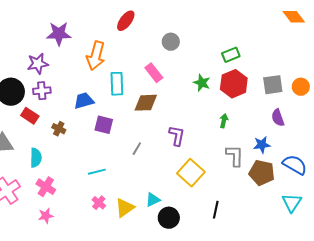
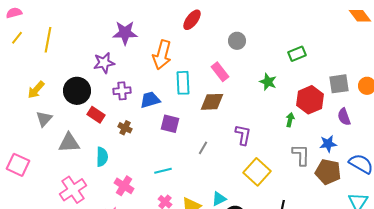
red hexagon: (234, 84) -> (310, 100), moved
purple cross: (42, 91) -> (122, 91), moved
pink cross: (46, 187) -> (124, 186), moved

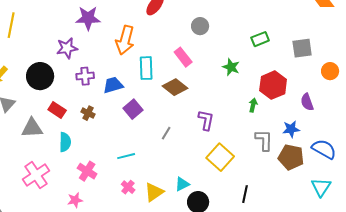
gray square: (339, 84) -> (302, 48), moved
brown diamond: (212, 102) -> (175, 87), turned 40
red rectangle: (96, 115) -> (57, 110), moved
purple square: (170, 124) -> (133, 109), turned 36

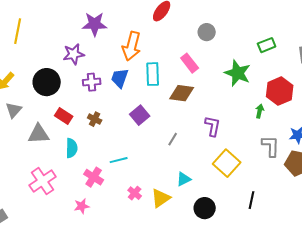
green star: (231, 67) -> (238, 73), size x1.5
blue trapezoid: (113, 85) -> (120, 78), moved, turned -55
brown diamond: (175, 87) -> (182, 93), turned -30
cyan line: (126, 156) -> (119, 160), moved
cyan triangle: (182, 184) -> (184, 179), moved

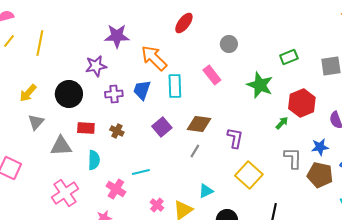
orange arrow: (132, 46) -> (154, 58), turned 120
brown diamond: (182, 93) -> (199, 124), moved
green arrow: (260, 111) -> (282, 123), turned 32
red rectangle: (64, 116) -> (86, 128), turned -30

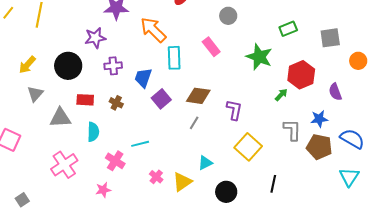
blue trapezoid: (142, 90) -> (143, 78), moved

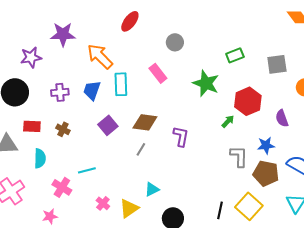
purple star: (95, 38) -> (31, 57), moved
blue trapezoid: (143, 78) -> (92, 90), moved
yellow square: (248, 147) -> (249, 206), moved

